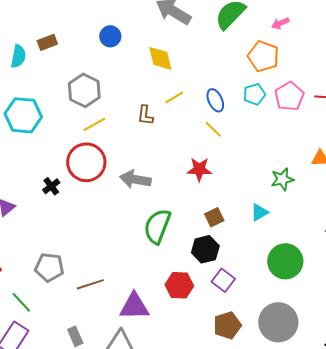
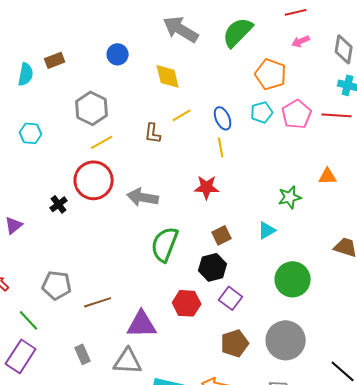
pink arrow: (280, 23) -> (301, 41), moved
cyan hexagon: (23, 115) -> (31, 133), size x0.6
yellow line: (213, 129) -> (221, 147), turned 36

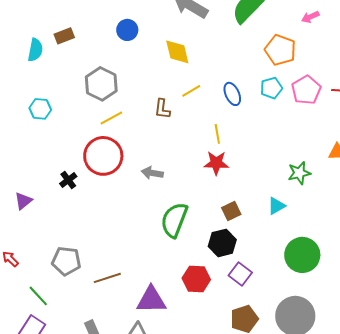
yellow line: (221, 147) -> (217, 134), moved
gray arrow: (143, 197) -> (152, 173), size x0.7

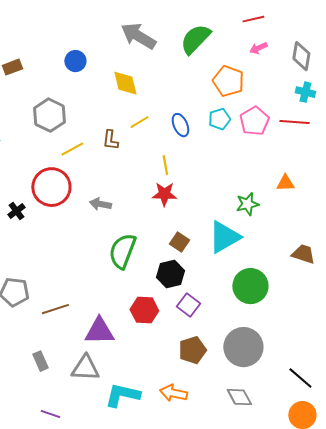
yellow line: (111, 118) -> (72, 149), moved
cyan triangle: (276, 206) -> (224, 237), size x1.8
brown square: (231, 211) -> (179, 242), turned -30

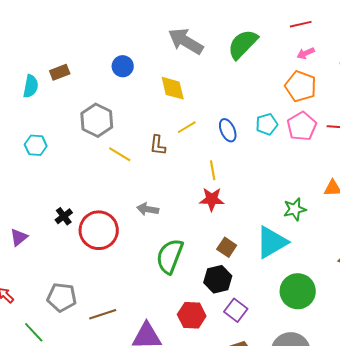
orange pentagon: (228, 81) -> (301, 86), moved
yellow line: (72, 149) -> (120, 154), turned 60
red circle: (51, 187) -> (99, 230), moved

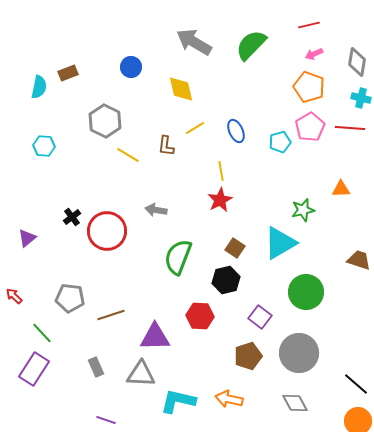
cyan pentagon: (267, 124) -> (280, 142), moved
red star: (212, 199) -> (220, 200), turned -30
purple square: (236, 310) -> (260, 317), moved

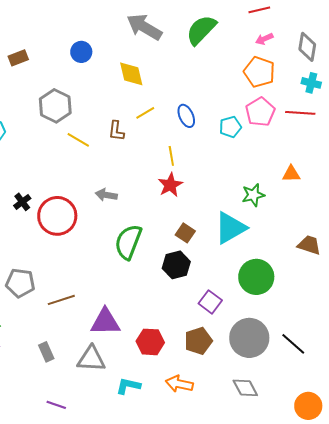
red hexagon: (200, 316) -> (150, 342), moved
black line: (356, 384) -> (293, 344), moved
cyan L-shape: (178, 401) -> (128, 386), size x0.7

